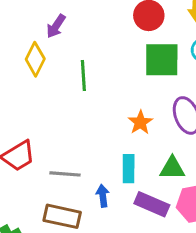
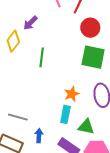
cyan rectangle: (129, 169) -> (65, 114), moved

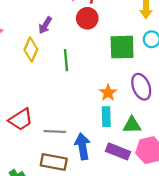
red circle: (90, 28) -> (87, 18), moved
blue arrow: (39, 136) -> (82, 146), size x1.6

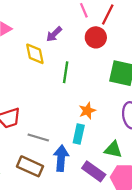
yellow diamond: (31, 49) -> (35, 54), turned -50
orange star: (108, 93) -> (87, 111), moved
cyan rectangle: (106, 117) -> (79, 134), moved

